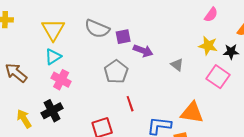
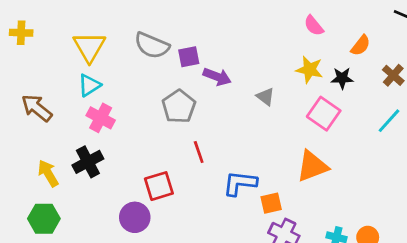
pink semicircle: (211, 15) -> (314, 26), turned 105
orange triangle: (192, 113) -> (312, 166), moved, turned -30

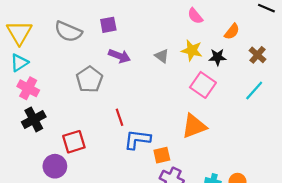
purple square: (189, 57) -> (108, 25), moved
gray triangle: (265, 97) -> (162, 56), moved
red line: (199, 152) -> (119, 117), moved
black cross: (88, 162) -> (34, 119), moved

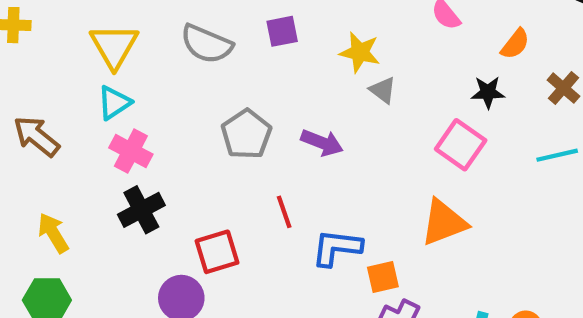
yellow star: (192, 50) -> (360, 52), moved
purple arrow: (119, 56) -> (322, 143), moved
cyan line: (254, 91) -> (557, 155), turned 35
red line: (119, 117) -> (284, 212), moved

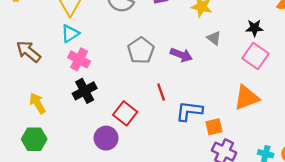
gray triangle: (383, 90) -> (214, 38), moved
black star: (488, 92) -> (254, 28), moved
red square: (217, 252) -> (125, 113), turned -35

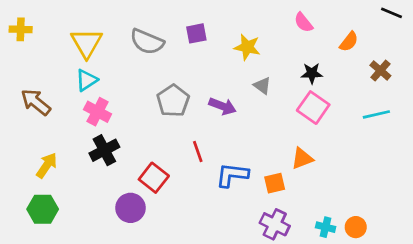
orange triangle: (247, 98) -> (302, 158), size x0.7
yellow arrow: (37, 103) -> (47, 165), turned 65
orange square: (214, 127) -> (275, 183), moved

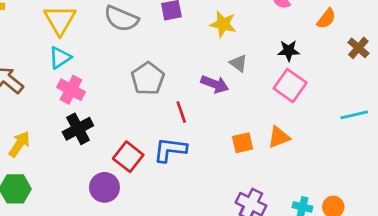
purple arrow: (223, 106) -> (215, 84), moved
cyan line: (376, 114) -> (354, 115), moved
red line: (198, 152) -> (181, 112), moved
blue L-shape: (232, 175) -> (170, 150), moved
orange square: (275, 183) -> (243, 143), moved

